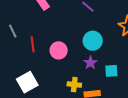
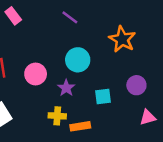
purple star: (90, 63) -> (66, 88), moved

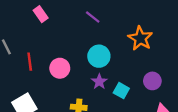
purple star: (66, 88) -> (99, 82), moved
cyan square: (103, 97) -> (121, 91), turned 35

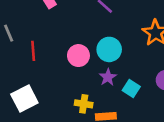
pink circle: (60, 68) -> (78, 56), moved

